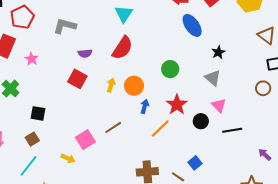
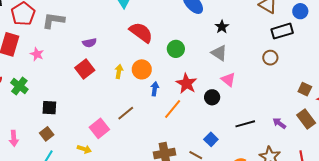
gray L-shape: (65, 26) -> (53, 20), moved
red semicircle: (122, 48) -> (141, 32), moved, turned -80
red square: (77, 79) -> (85, 69), turned 30
black line: (232, 130) -> (245, 124), moved

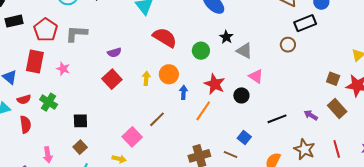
black star: (222, 27) -> (226, 37), moved
brown circle: (270, 58) -> (288, 45), moved

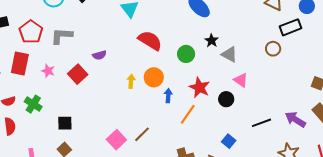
red square: (112, 79) -> (78, 74), moved
purple arrow: (311, 115) -> (295, 119), size x1.5
brown line: (157, 119) -> (142, 134), moved

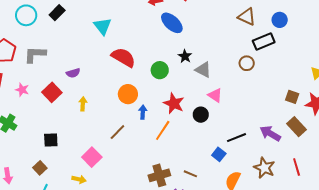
yellow arrow: (131, 81) -> (83, 104), moved
black square: (65, 123) -> (51, 140), moved
brown line: (142, 134) -> (117, 132), moved
blue square: (229, 141) -> (219, 154), moved

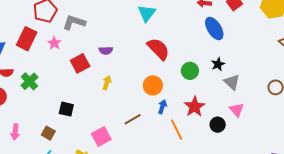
pink star: (22, 90) -> (54, 43), moved
orange line: (163, 130) -> (177, 130), turned -75
brown square: (40, 168) -> (48, 133), turned -32

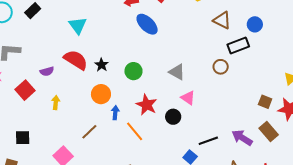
red semicircle: (158, 49) -> (76, 60), moved
black star: (218, 64) -> (102, 65), moved

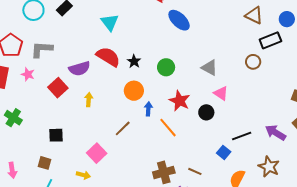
purple semicircle: (47, 71) -> (79, 69), size x1.5

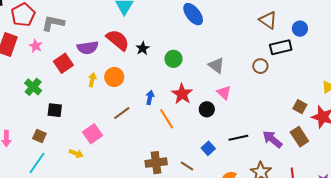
orange circle: (134, 91) -> (114, 77), moved
green cross: (13, 118) -> (33, 87), moved
blue square: (224, 152) -> (208, 148), moved

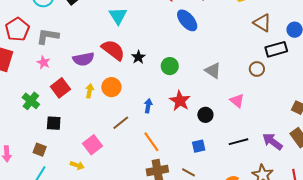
pink star: (36, 46) -> (44, 62), moved
red square: (63, 63) -> (60, 88), moved
pink triangle: (224, 93) -> (237, 101), moved
orange line: (167, 119) -> (151, 142), moved
blue square: (208, 148) -> (199, 146), moved, turned 32

